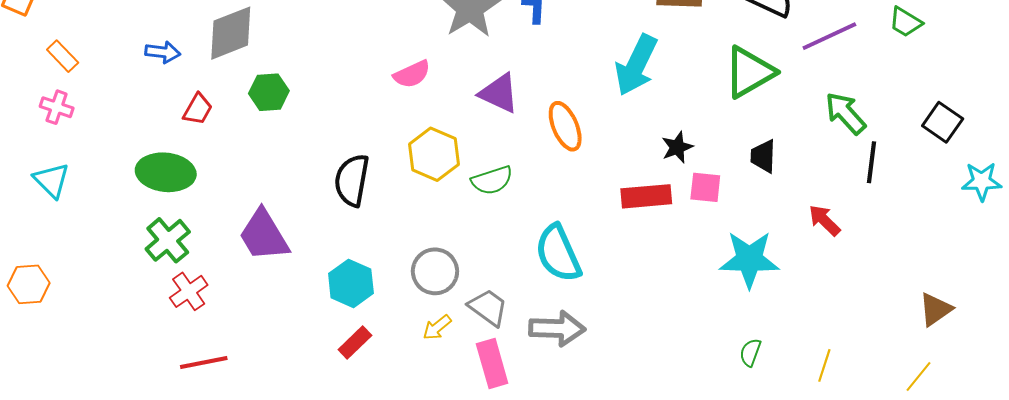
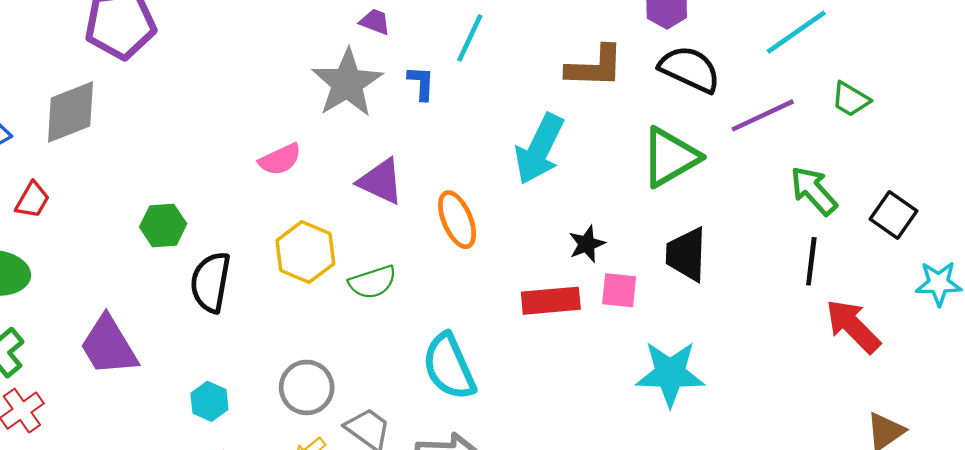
green hexagon: (269, 92) -> (163, 225), moved
green arrow: (845, 113) -> (814, 191), moved
black trapezoid: (763, 156) -> (686, 254), size x1.4
red arrow: (824, 220) -> (853, 326), moved, size x1.5
cyan hexagon: (351, 283) -> (209, 401), size x0.7

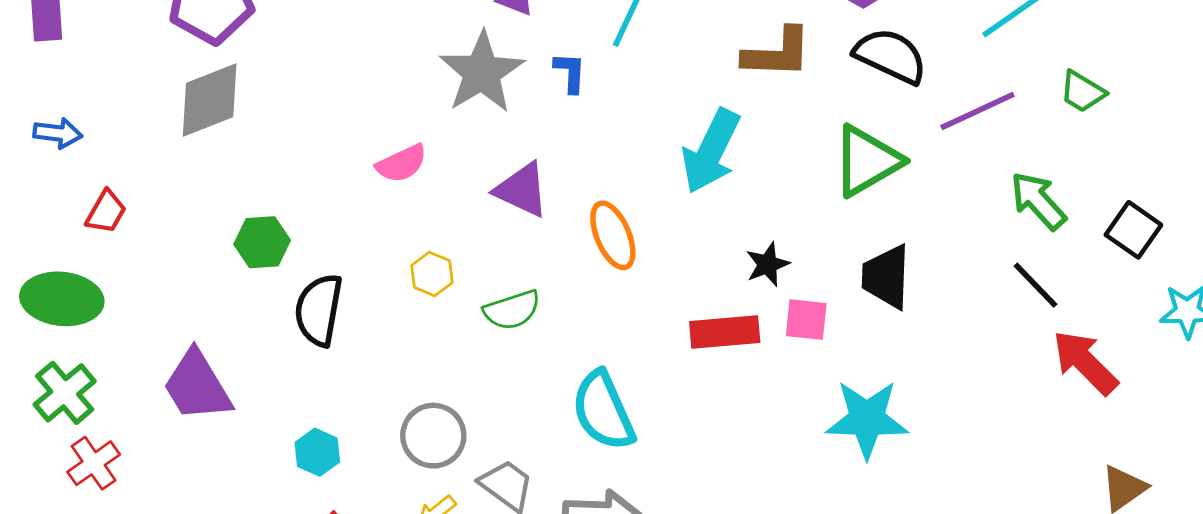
gray diamond: (70, 112) -> (210, 100), moved
yellow hexagon: (305, 252) -> (432, 274), size x0.6
black line: (811, 261) -> (1035, 285), turned -51

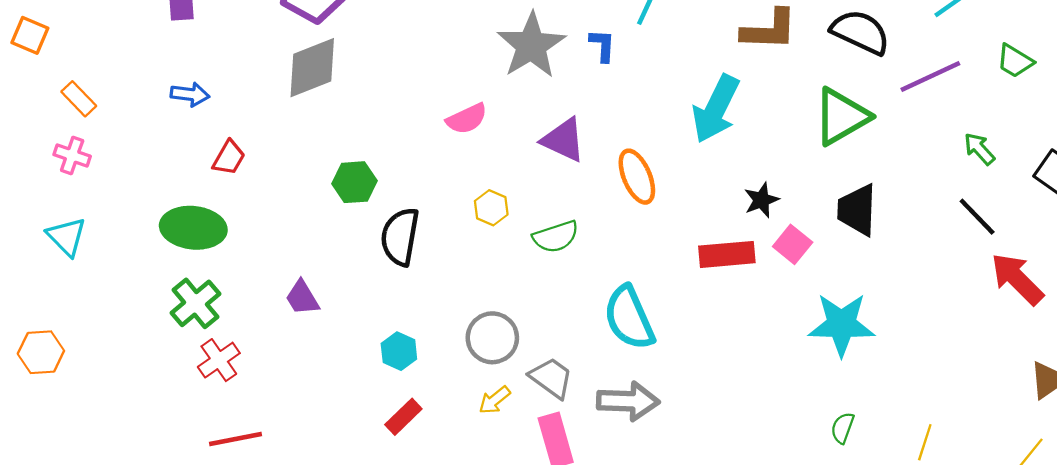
green arrow: (1038, 201) -> (979, 149), size x0.7
pink square: (806, 320) -> (793, 244), turned 33
purple trapezoid: (197, 386) -> (302, 298), size x0.6

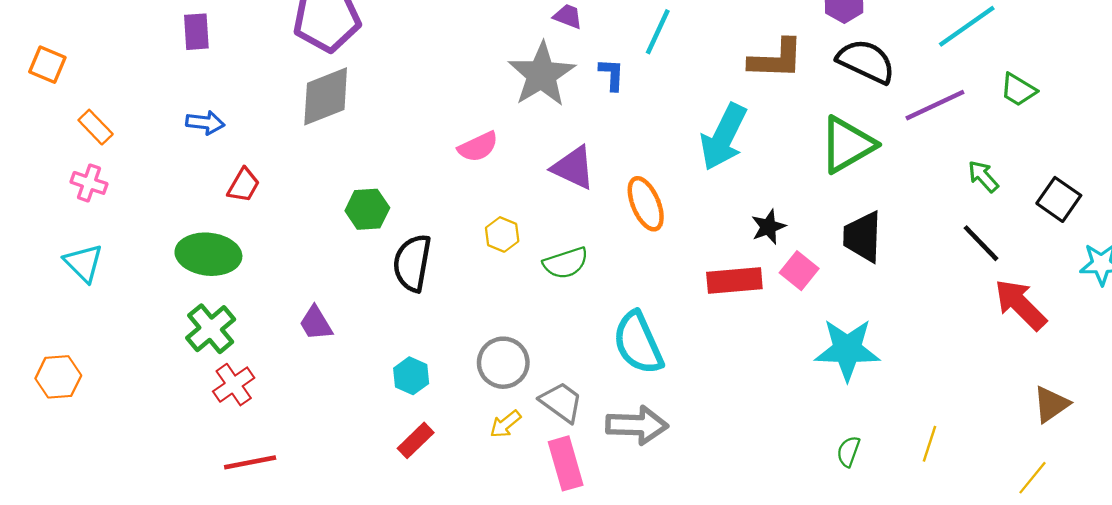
yellow line: (925, 442) -> (929, 444), moved

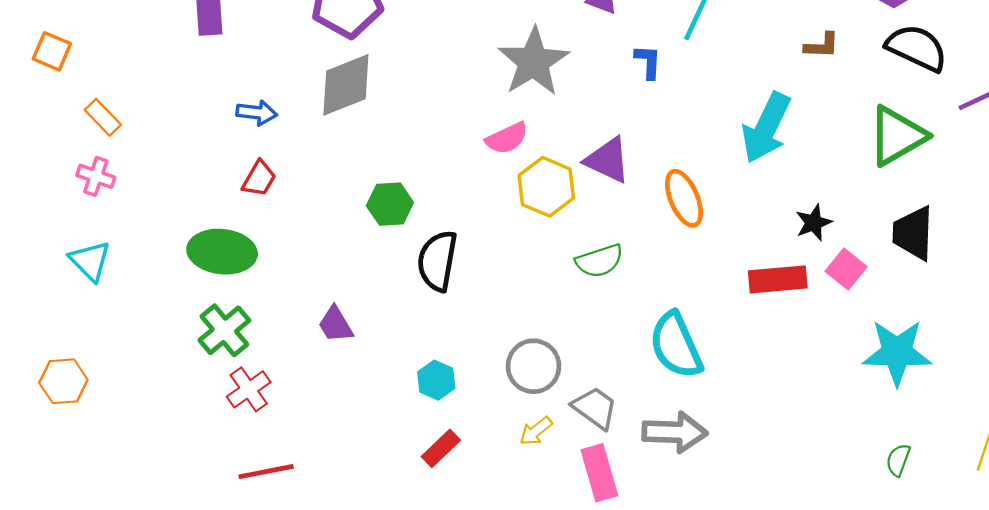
brown L-shape: (776, 59) -> (822, 46), size x0.6
gray star: (542, 74) -> (533, 62), moved
blue arrow: (205, 123) -> (257, 113), moved
yellow hexagon: (502, 234) -> (546, 187), moved, size x1.6

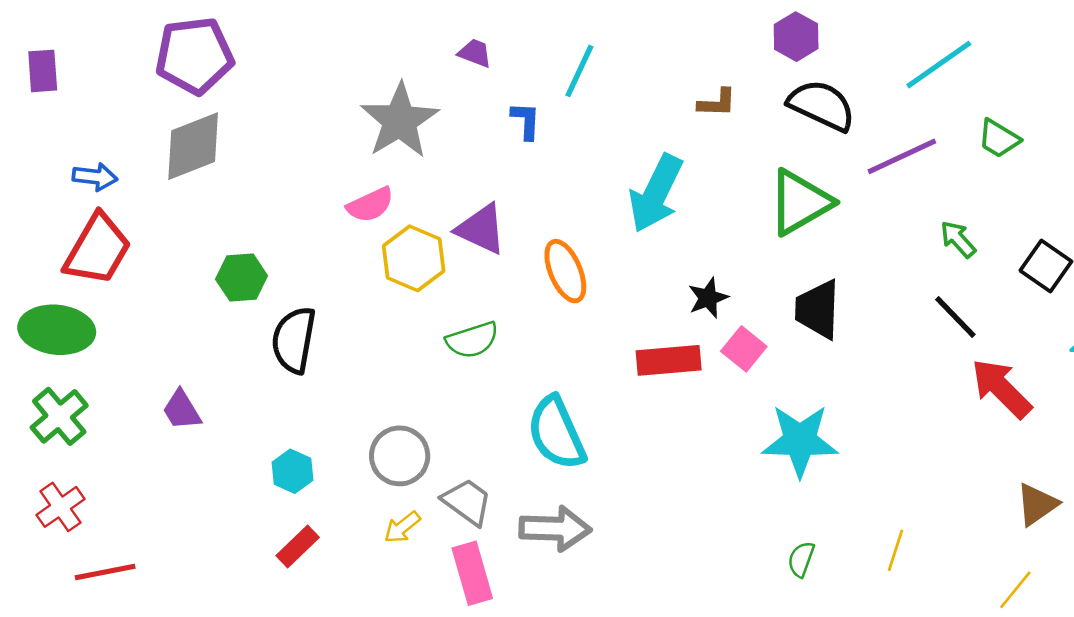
red trapezoid: (259, 179) -> (97, 249), size x1.8
red cross: (249, 389) -> (61, 507), moved

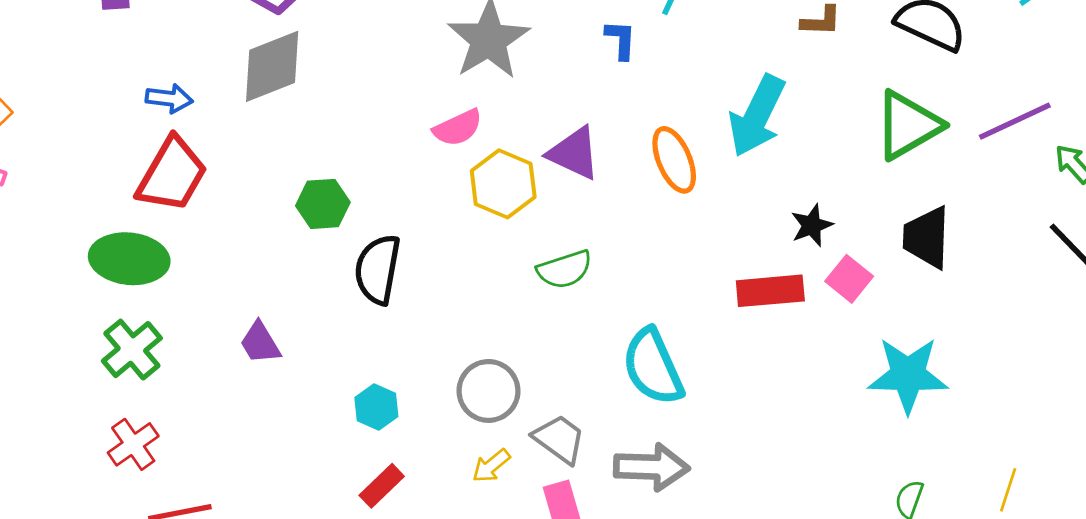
purple line: (902, 156) -> (1015, 121), moved
orange ellipse: (565, 271) -> (674, 160), moved

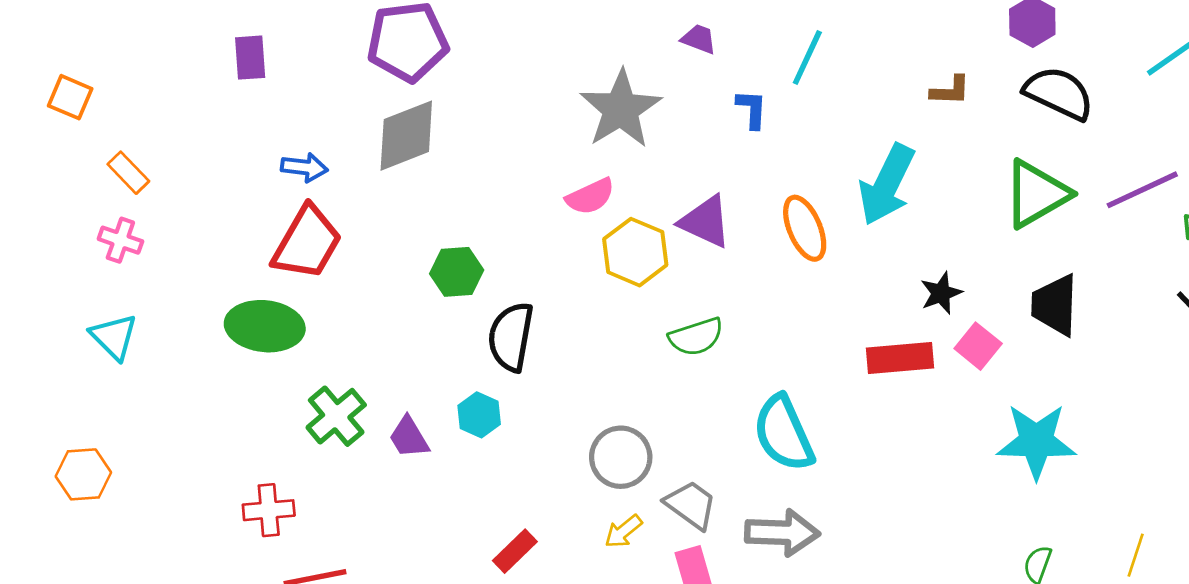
purple trapezoid: (260, 343) -> (409, 437), moved
green cross: (132, 350) -> (336, 416), moved
cyan hexagon: (376, 407) -> (479, 415), moved
red cross: (133, 444) -> (269, 510), turned 30

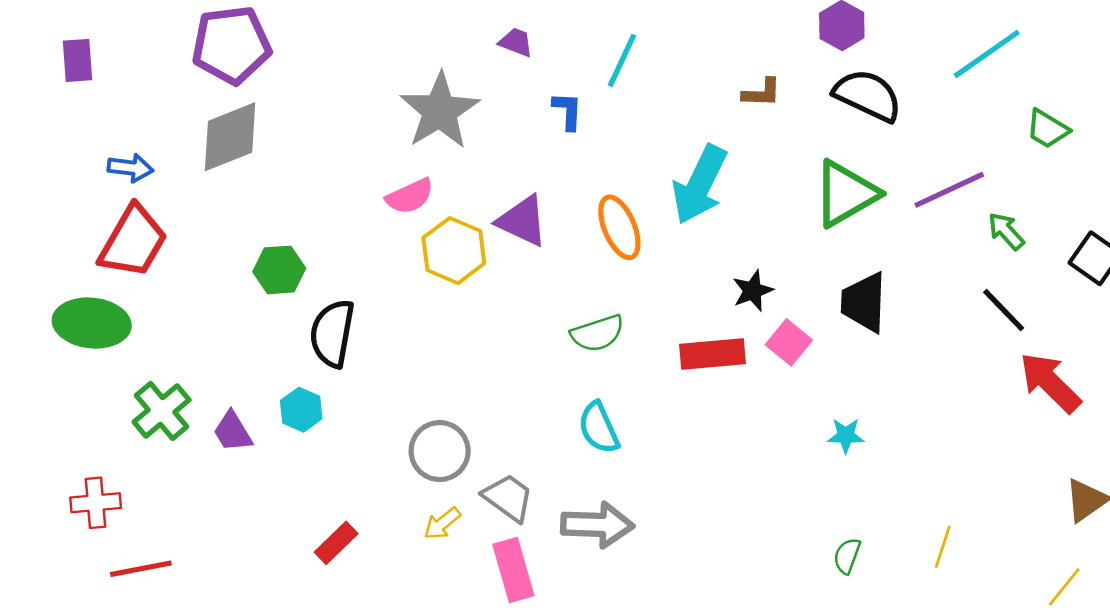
green semicircle: (696, 337) -> (597, 333), moved
cyan semicircle: (784, 433) -> (599, 428), size x0.7
cyan star: (1036, 441) -> (846, 436), size x0.5

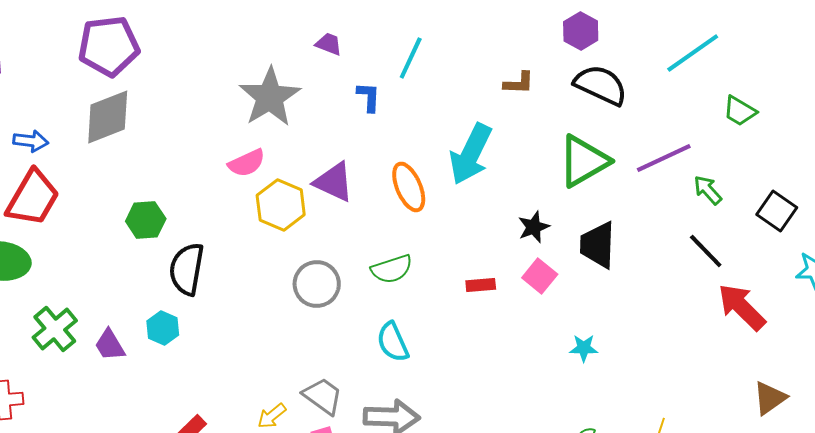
black star: (753, 291) -> (534, 227), moved
red rectangle: (713, 354) -> (481, 285), size x0.6
gray circle: (440, 451) -> (317, 284), moved

